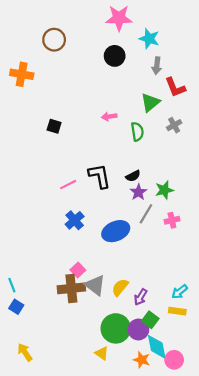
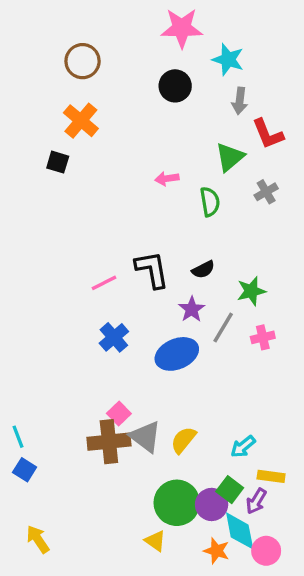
orange cross: (22, 74) -> (81, 121), moved, turned 30
black square: (54, 126) -> (58, 162), moved
purple star: (138, 192) -> (192, 309), moved
cyan arrow: (180, 292) -> (243, 447), moved
purple arrow: (141, 297) -> (256, 501), moved

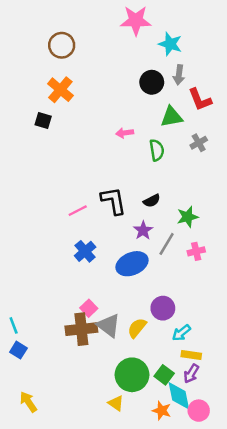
black circle: (175, 86) -> (152, 82), moved
green triangle: (230, 157) -> (171, 117), turned 30
yellow rectangle: (271, 476) -> (191, 355), moved
green square: (230, 490) -> (164, 375), moved
purple circle: (212, 504) -> (163, 308), moved

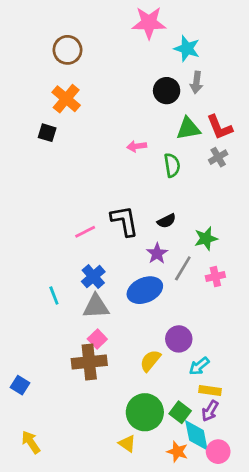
red L-shape: (200, 100) -> (219, 127), moved
cyan line: (14, 325) -> (54, 296), moved
gray triangle: (109, 325) -> (96, 306), moved, turned -40

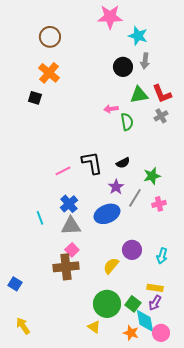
pink arrow: (137, 146) -> (111, 109), moved
cyan arrow: (199, 366) -> (162, 256), moved, turned -35

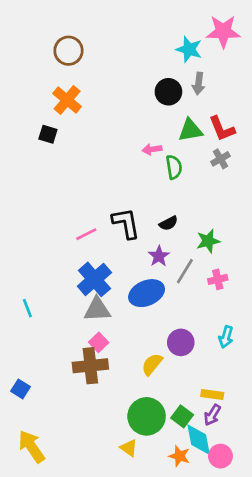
pink star: (110, 17) -> (223, 31), moved
blue cross: (69, 204) -> (94, 279), size x1.4
cyan line: (40, 218) -> (27, 308), moved
cyan arrow: (162, 256) -> (226, 337), moved
yellow arrow: (23, 326) -> (31, 446), size x1.4

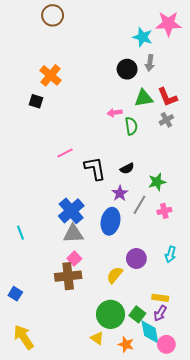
brown circle: (68, 51) -> (53, 15), moved
pink line: (86, 234) -> (65, 153), moved
blue ellipse: (147, 293) -> (111, 221), turned -55
orange star: (179, 456) -> (126, 344), moved

